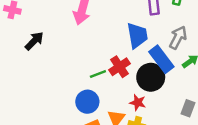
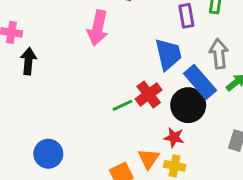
gray arrow: (178, 38) -> (219, 54), turned -30
black arrow: (34, 41) -> (28, 61), moved, turned -36
blue circle: (87, 102) -> (48, 154), moved

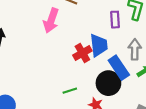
red cross: (149, 94) -> (82, 53), moved
green line: (123, 105) -> (70, 91), moved

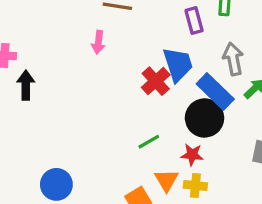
pink arrow: (51, 20) -> (98, 42), size x0.6

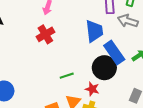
gray arrow: (233, 59) -> (128, 21), moved, turned -72
red cross: (156, 81) -> (45, 34), moved

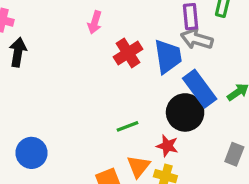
gray arrow: (128, 21) -> (197, 39), moved
red cross: (45, 34) -> (128, 53), moved

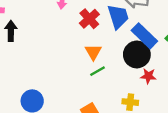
red star: (167, 146) -> (148, 76), moved
orange triangle: (138, 166) -> (93, 52), moved

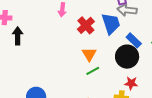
blue rectangle: (144, 36) -> (134, 40), size x0.7
red star: (148, 76) -> (131, 83), moved

